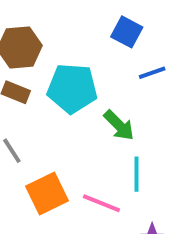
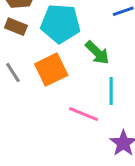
orange square: (47, 194) -> (51, 70), moved

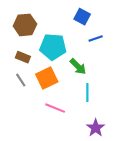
brown rectangle: (16, 27) -> (23, 57), moved
pink line: (83, 114) -> (55, 108), moved

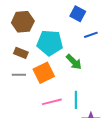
gray line: (21, 80) -> (19, 75), turned -56
cyan line: (87, 93) -> (76, 100), moved
pink line: (55, 108) -> (52, 102), turned -36

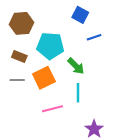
cyan line: (76, 100) -> (78, 93), moved

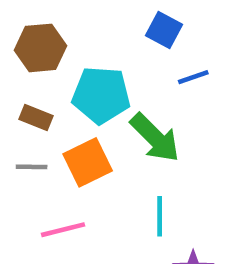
green arrow: (76, 66) -> (155, 138), size x1.4
cyan line: (78, 93) -> (160, 216), moved
pink line: (52, 109) -> (63, 230), moved

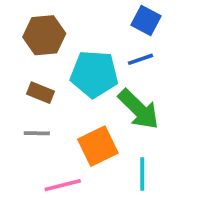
blue line: (193, 77) -> (140, 59), moved
orange square: (88, 162) -> (98, 146), moved

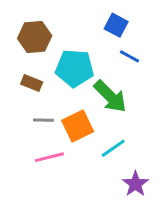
blue line: (140, 59) -> (129, 56), moved, turned 48
gray line: (37, 133) -> (44, 120), moved
cyan line: (142, 174) -> (113, 148), turned 55

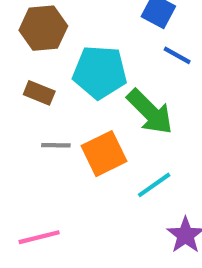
pink line: (49, 157) -> (39, 237), moved

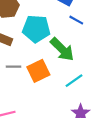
cyan line: (154, 185) -> (74, 81), moved

